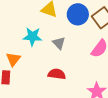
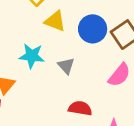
red semicircle: (57, 74) -> (80, 108), moved

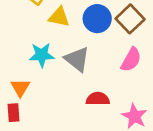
gray triangle: (66, 66) -> (77, 59), size x1.5

